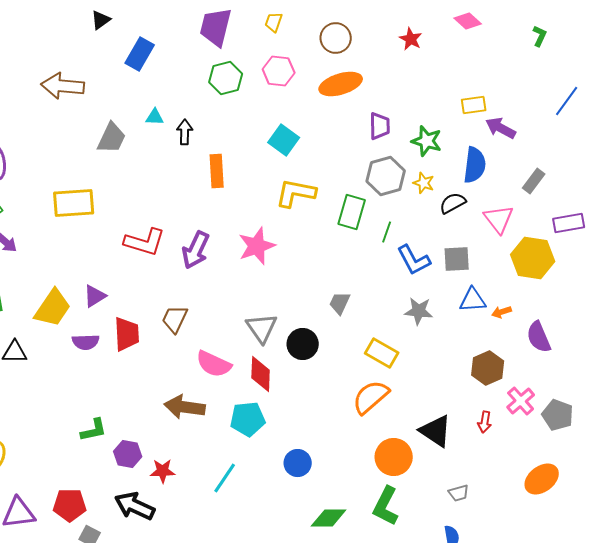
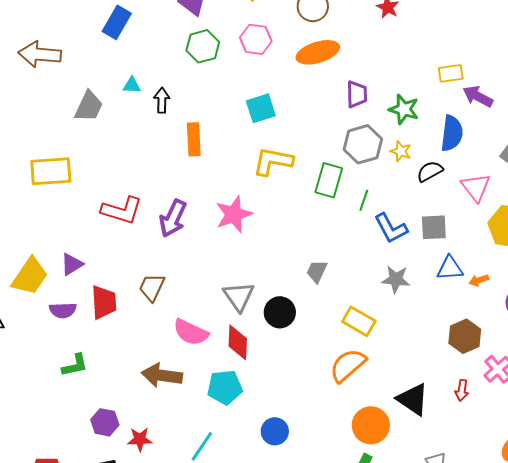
cyan square: (284, 140) -> (261, 108), turned 36
green L-shape: (94, 430) -> (75, 365), moved

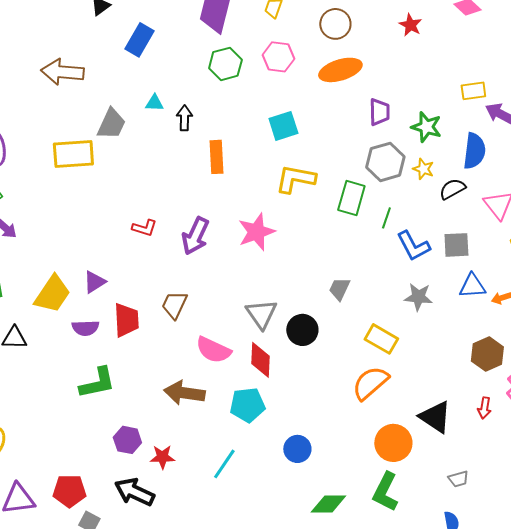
yellow rectangle: (51, 171) -> (73, 154), moved
red L-shape: (122, 210) -> (144, 228), size x0.6
green L-shape: (75, 365) -> (97, 383), size x1.4

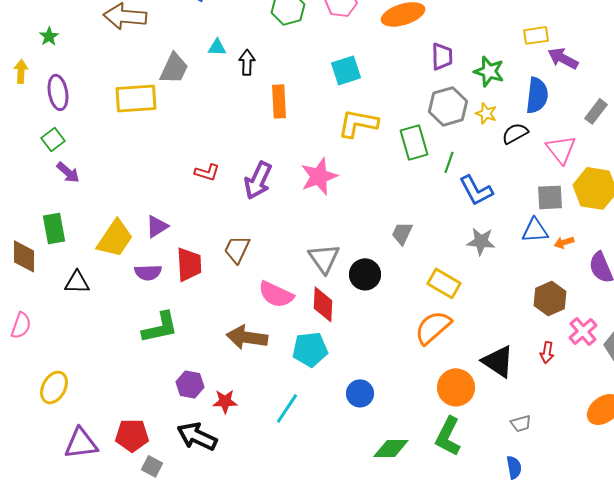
green rectangle: (351, 198) -> (414, 142), turned -32
gray square: (456, 245) -> (550, 197), moved

